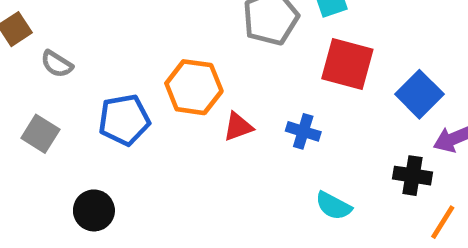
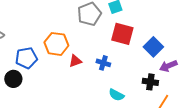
black circle: (94, 210) -> (13, 79), moved

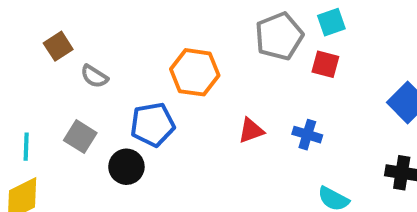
red square: (122, 34) -> (325, 64), moved, size x0.6
orange hexagon: (56, 44) -> (195, 72), moved

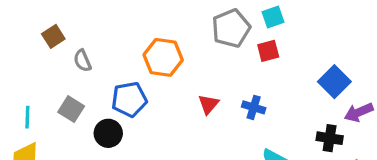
red square: (325, 64) -> (268, 51), turned -30
gray semicircle: (94, 76) -> (82, 61), turned 35
red triangle: (251, 131) -> (208, 104), turned -30

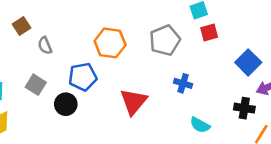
gray pentagon: (231, 28) -> (165, 40), moved
red square: (268, 51) -> (209, 33), moved
red triangle: (208, 104) -> (134, 102), moved, size x1.6

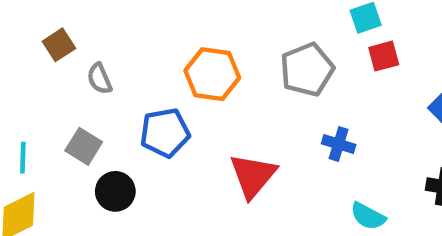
black circle: (66, 104) -> (115, 191), moved

